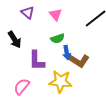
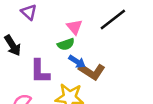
pink triangle: (56, 15) -> (75, 27), moved
blue arrow: (67, 53) -> (77, 62), turned -48

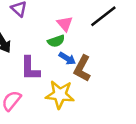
brown L-shape: (92, 71) -> (82, 68), turned 85

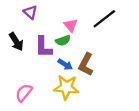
blue arrow: (67, 58) -> (65, 64), moved
purple L-shape: (30, 68) -> (43, 47), moved

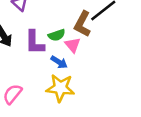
pink triangle: (71, 25) -> (73, 45), moved
brown L-shape: (86, 64) -> (82, 24), moved

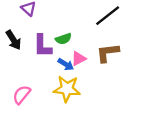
brown L-shape: (82, 24) -> (108, 53), moved, turned 55
pink triangle: (73, 45) -> (79, 59), moved, turned 42

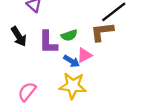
brown L-shape: (108, 53) -> (102, 32), moved

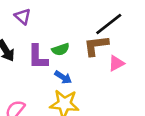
pink triangle: (84, 55) -> (116, 63), moved

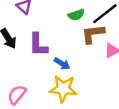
green semicircle: (61, 49) -> (76, 15), moved

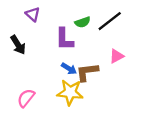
brown L-shape: (93, 34) -> (87, 72), moved
purple L-shape: (38, 45) -> (64, 39), moved

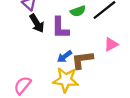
black arrow: (18, 45) -> (37, 23), moved
blue arrow: (69, 69) -> (65, 57), turned 112

